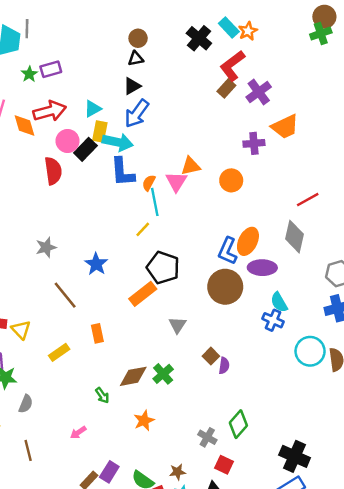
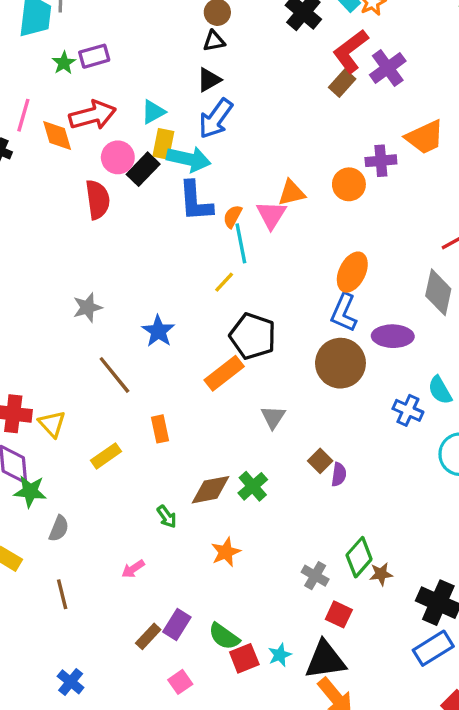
purple cross: (259, 92) -> (388, 68), moved
orange circle: (231, 180) -> (349, 184), moved
orange ellipse: (248, 241) -> (352, 272), moved
cyan semicircle: (279, 302) -> (440, 390), moved
brown star: (177, 472) -> (381, 574), moved

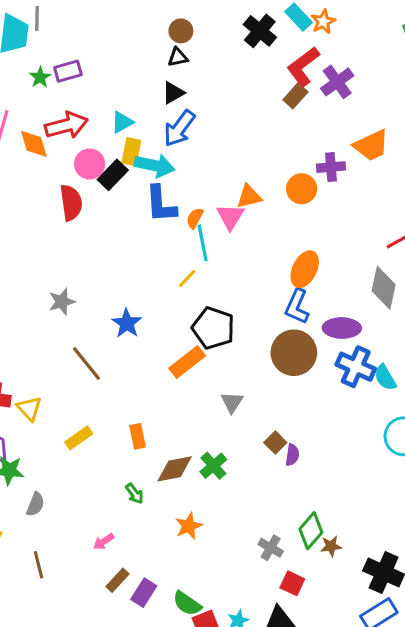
blue cross: (408, 410) -> (356, 367), moved, size x1.4
orange rectangle: (160, 429) -> (138, 436), moved
brown rectangle: (148, 636) -> (117, 580), moved

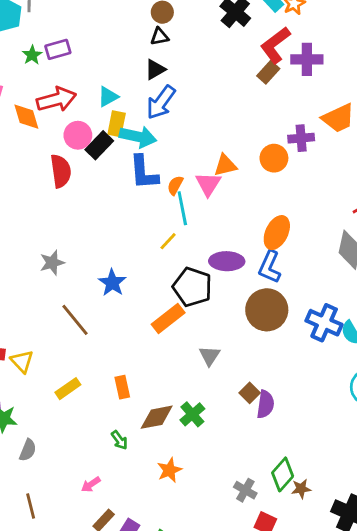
purple cross: (337, 82) -> (307, 59), turned 36
purple ellipse: (342, 328) -> (227, 261), moved
purple semicircle: (292, 455) -> (265, 404), size x1.4

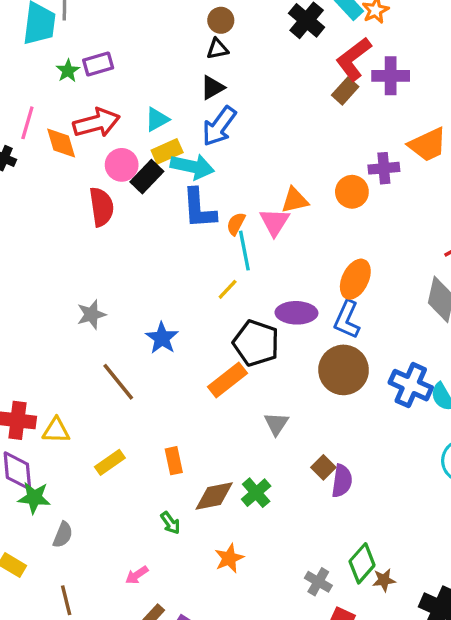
yellow rectangle: (117, 124) -> (167, 151), turned 55
yellow triangle: (22, 361) -> (56, 430), turned -45

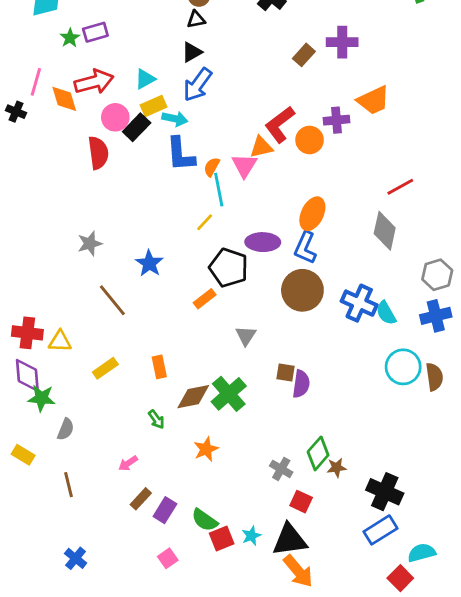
red L-shape: (354, 59) -> (280, 124), moved
cyan arrow: (192, 167) -> (175, 119), size x0.7
orange rectangle: (228, 380) -> (205, 299), size x0.7
brown square: (323, 467) -> (285, 373), turned -36
green cross: (256, 493) -> (229, 394), size x1.4

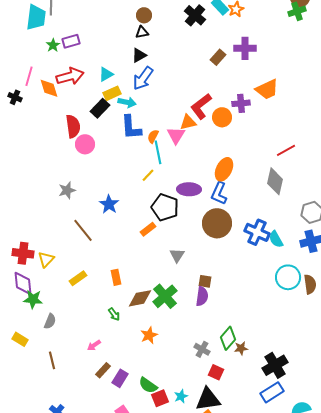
pink circle: (115, 117) -> (85, 144), moved
yellow triangle: (60, 341) -> (46, 259), turned -48
purple semicircle: (301, 384) -> (202, 296), moved
black cross: (385, 492) -> (275, 365), turned 35

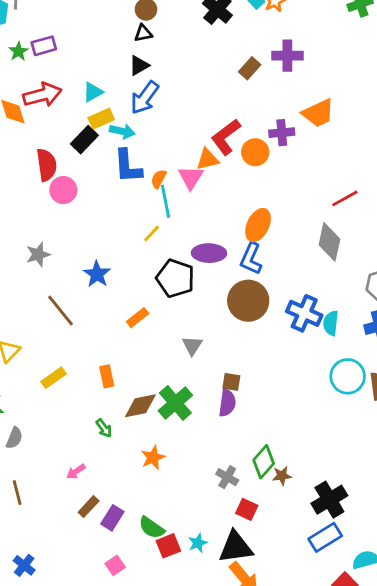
orange rectangle: (148, 229) -> (138, 318), moved
cyan semicircle: (276, 239) -> (331, 323), turned 36

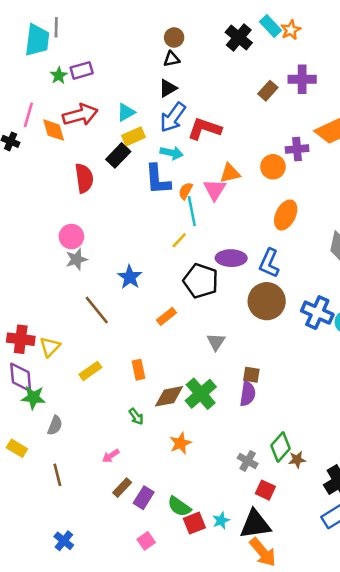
cyan arrow: (122, 131) -> (172, 153), moved
red L-shape: (226, 137) -> (205, 129), moved, turned 56
pink circle: (63, 190) -> (71, 237), moved
orange ellipse: (258, 225) -> (286, 215), moved

